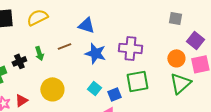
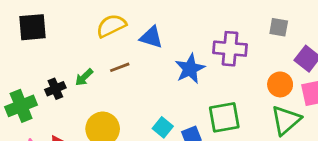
yellow semicircle: (37, 17) -> (111, 26), moved
purple cross: (130, 48) -> (230, 49), moved
green arrow: (39, 53) -> (84, 77), turned 64
blue star: (95, 53) -> (190, 69), moved, turned 30

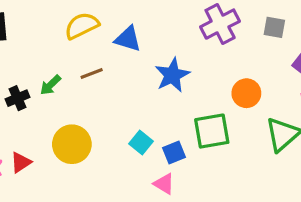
purple cross: (230, 49) -> (220, 24), moved, turned -32
orange circle: (280, 84) -> (246, 93), moved

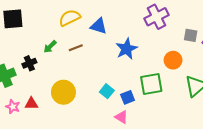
gray square: (274, 27) -> (191, 35), moved
green arrow: (50, 85) -> (50, 47), moved
red triangle: (21, 162) -> (31, 104), turned 32

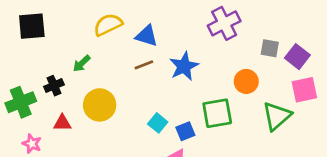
brown line: (76, 48) -> (144, 65), moved
yellow circle: (63, 92) -> (100, 105), moved
red triangle: (31, 104) -> (62, 123), moved

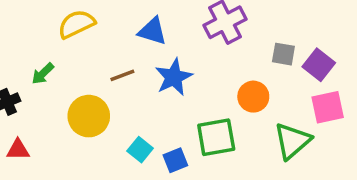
blue triangle: (147, 36) -> (152, 31), moved
yellow circle: (100, 105) -> (89, 116), moved

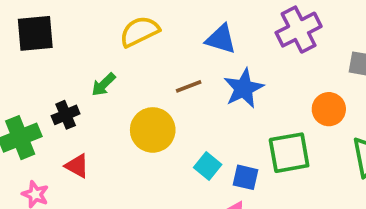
red triangle: (18, 150) -> (77, 166), turned 30
blue square: (175, 160) -> (245, 177), turned 35

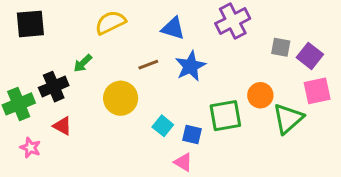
orange circle: (329, 109) -> (260, 95), moved
black cross: (66, 115) -> (54, 87), size x1.4

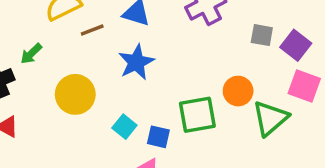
brown line: (148, 65) -> (92, 30), moved
blue star: (190, 66) -> (136, 62), moved
pink square: (317, 91) -> (304, 86), turned 32

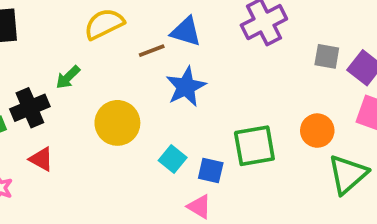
brown line: (92, 30) -> (152, 51), moved
orange circle: (238, 91) -> (317, 131), moved
green triangle: (270, 118) -> (348, 174), moved

